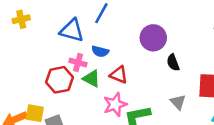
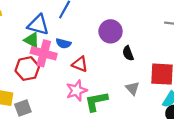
pink cross: (78, 63) -> (44, 53), size x1.6
green triangle: (92, 79) -> (32, 40), moved

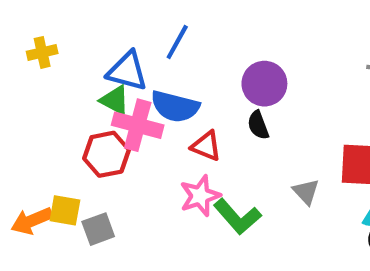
blue semicircle: (63, 43) -> (175, 106), size x1.6
black semicircle: (128, 53) -> (258, 125), moved
green L-shape: (96, 101) -> (237, 217), turned -120

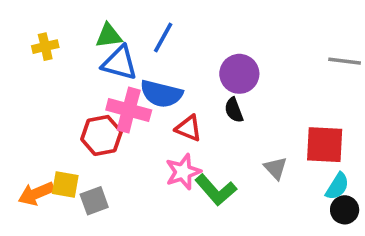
green triangle: (115, 100) -> (109, 36), moved, turned -36

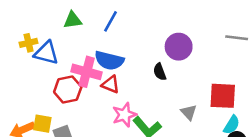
yellow cross: (45, 47) -> (29, 43), moved
blue triangle: (120, 63) -> (46, 53), moved
purple circle: (239, 74) -> (179, 47), moved
red triangle: (189, 128) -> (111, 84), moved

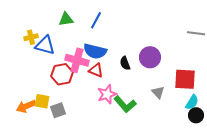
purple circle: (179, 47) -> (150, 57), moved
black semicircle: (160, 72) -> (125, 63), moved

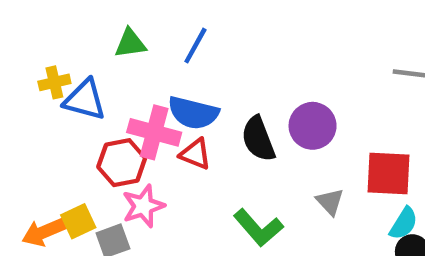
black semicircle: (125, 63) -> (258, 139), size x1.5
pink star: (107, 94) -> (143, 206), moved
yellow square: (42, 101) -> (78, 221), turned -35

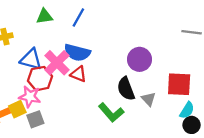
blue triangle: (85, 100) -> (31, 59), moved
pink cross: (154, 132) -> (57, 63), turned 30
black semicircle: (258, 139) -> (126, 89), moved
pink star: (143, 206) -> (30, 97), moved, turned 30

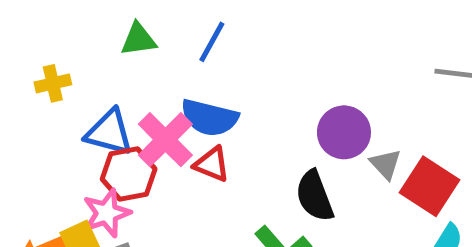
red square: (179, 84) -> (430, 186), turned 30
pink star: (30, 97) -> (107, 213), turned -30
gray triangle: (149, 99) -> (386, 164), moved

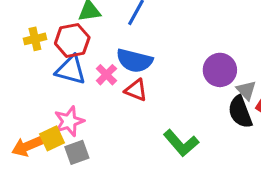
pink cross: (165, 140) -> (106, 75), size x0.6
red hexagon: (129, 174) -> (72, 40), moved
black semicircle: (315, 196) -> (240, 112), moved

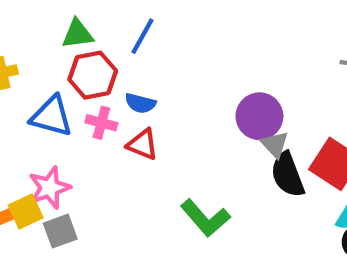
red hexagon: (72, 40) -> (93, 75), moved
blue semicircle: (134, 61) -> (140, 103), size x0.6
pink cross: (106, 75) -> (101, 123), turned -30
gray triangle: (246, 90) -> (275, 144), moved

